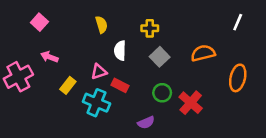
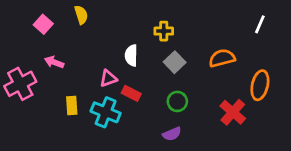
yellow semicircle: (101, 25) -> (81, 15), moved
yellow rectangle: (68, 85) -> (72, 106), moved, turned -42
red cross: (191, 103) -> (233, 112), moved
purple semicircle: (146, 123) -> (172, 134), moved

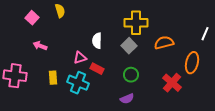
white line: (260, 24) -> (205, 34), moved
yellow cross: (164, 31) -> (136, 23), moved, size x1.6
pink cross: (20, 84) -> (15, 76), moved, turned 35

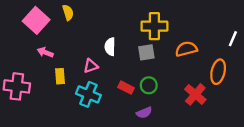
pink square: (32, 18) -> (36, 20), size x1.6
gray square: (129, 46) -> (146, 52), turned 35
red rectangle: (97, 69) -> (126, 88), moved
yellow rectangle: (53, 78) -> (60, 76), moved

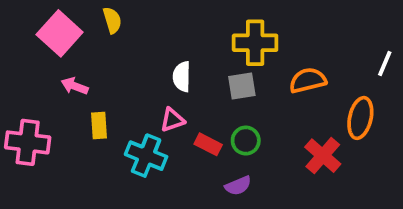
pink triangle: (91, 66) -> (172, 120), moved

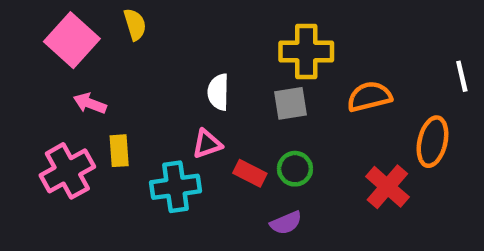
white line: (385, 63) -> (462, 76), turned -36
pink cross: (28, 142) -> (67, 171), moved, turned -36
cyan cross: (146, 156) -> (175, 187), turned -30

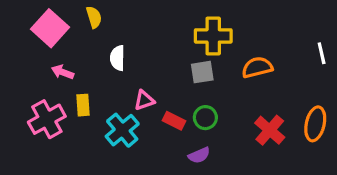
white semicircle: (218, 92) -> (117, 58), moved
orange ellipse: (432, 142) -> (315, 124), moved
cyan cross: (175, 187) -> (122, 130), turned -32

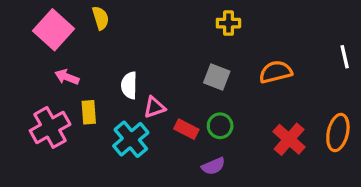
yellow cross: (213, 36) -> (228, 23), moved, size x0.6
white semicircle: (117, 58) -> (129, 85), moved
gray square: (202, 72) -> (217, 77), turned 30

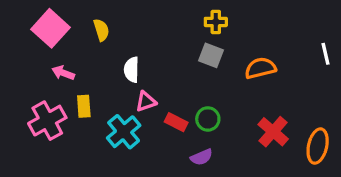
yellow semicircle: (101, 18) -> (101, 30), moved
gray square: (217, 77) -> (211, 55), moved
white semicircle: (129, 85) -> (132, 70), moved
orange ellipse: (338, 133) -> (318, 146), moved

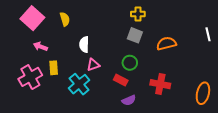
green circle: (208, 119) -> (130, 63), moved
red rectangle: (176, 122) -> (121, 80), moved
red cross: (273, 132) -> (160, 84), moved, turned -30

